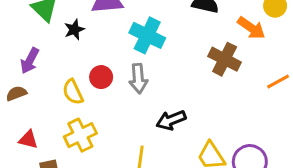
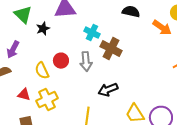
cyan cross: (147, 35) -> (92, 33), size x0.7
brown cross: (225, 59) -> (111, 49), moved
red triangle: (28, 140) -> (24, 95), moved

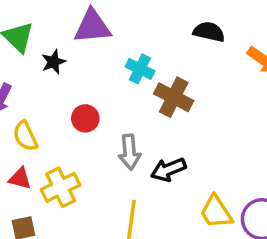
gray arrow: (86, 62) -> (129, 152), moved
yellow semicircle: (42, 71) -> (25, 136), moved

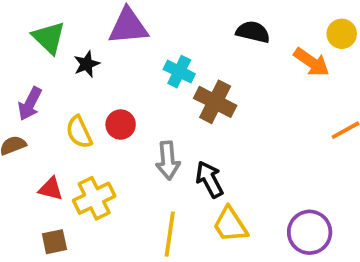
yellow semicircle: (25, 136) -> (79, 132), moved
black arrow: (168, 170) -> (209, 179), turned 84
yellow trapezoid: (216, 212) -> (230, 225), moved

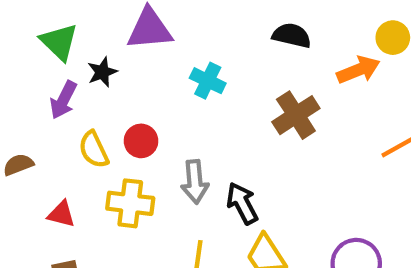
orange arrow: (311, 62) -> (358, 70), turned -57
brown cross: (215, 102) -> (296, 115), moved, turned 30
purple arrow: (30, 104) -> (64, 100), moved
yellow cross: (94, 198) -> (130, 203), moved, turned 33

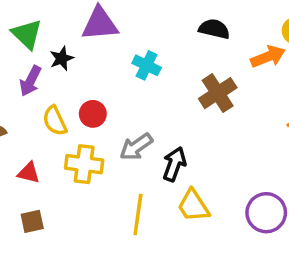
gray arrow: (195, 182) -> (136, 147), turned 60
black arrow: (242, 203) -> (174, 164), turned 48

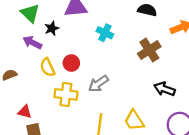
purple arrow: (30, 81) -> (32, 42), turned 90
black arrow: (174, 164) -> (164, 89), moved, turned -90
red triangle: (29, 173) -> (25, 112), moved

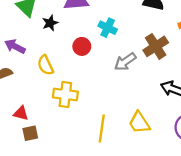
purple arrow: (32, 42) -> (15, 46), moved
red circle: (71, 63) -> (82, 46), moved
gray arrow: (98, 84) -> (125, 62), moved

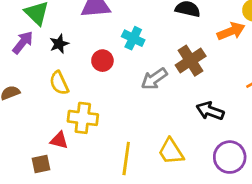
black star: (50, 23) -> (59, 44), moved
purple arrow: (15, 46) -> (23, 42), moved, turned 102
red triangle: (21, 113) -> (59, 140), moved

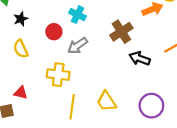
gray arrow: (154, 79) -> (77, 46), moved
black arrow: (210, 111) -> (140, 58), moved
yellow cross: (83, 118) -> (58, 75), moved

